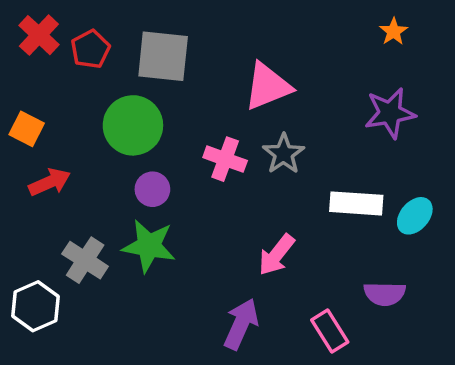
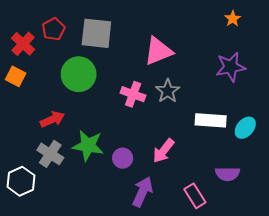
red cross: (39, 35) -> (23, 44), moved
red arrow: (50, 182) -> (52, 119), moved
purple circle: (152, 189) -> (123, 158), moved

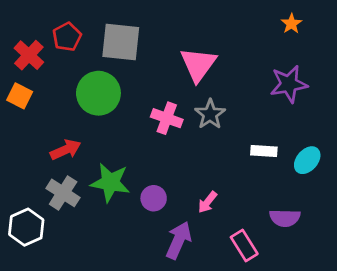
pink triangle: (158, 51) -> (198, 64), turned -32
white rectangle: (211, 120) -> (264, 151), size x0.7
pink arrow: (163, 151) -> (207, 202), moved, size x0.7

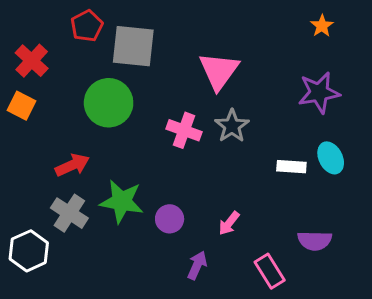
red pentagon: (67, 37) -> (87, 26), moved
cyan ellipse: (307, 160) -> (331, 158), moved, turned -68
purple arrow: (179, 240) -> (197, 265), size x0.7

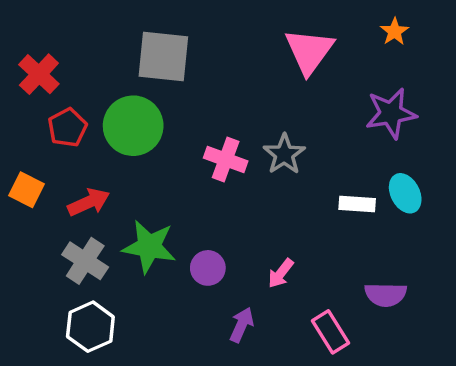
red pentagon: (87, 26) -> (67, 128), moved
pink triangle: (219, 71) -> (309, 51), moved
orange square: (21, 106) -> (26, 190), moved
white hexagon: (29, 251) -> (90, 327), moved

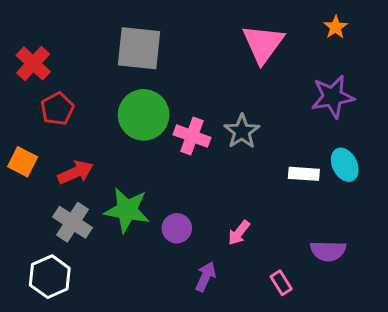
green circle: (133, 126) -> (144, 115), moved
white hexagon: (90, 327) -> (50, 277), moved
pink rectangle: (330, 332) -> (281, 283), size x0.7

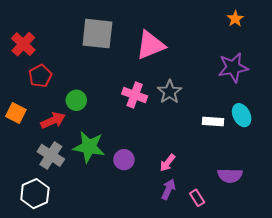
pink triangle: (263, 44) -> (150, 45), moved, turned 32
green circle: (144, 115) -> (76, 100), moved, size x0.6
purple arrow: (206, 277) -> (168, 189), moved

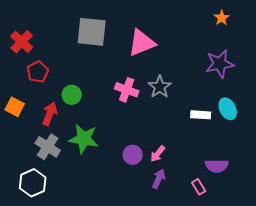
red arrow: (53, 120) -> (50, 114), turned -45
purple circle: (124, 160) -> (133, 155), moved
pink rectangle: (197, 198) -> (199, 187), moved

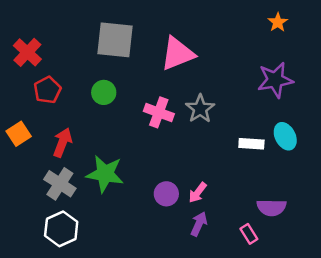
green circle: (72, 95) -> (104, 92), moved
orange square: (15, 107) -> (19, 134), turned 30
white hexagon: (33, 183) -> (61, 229), moved

